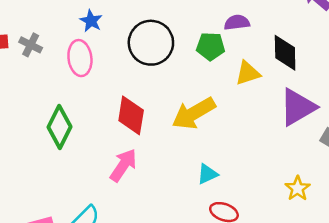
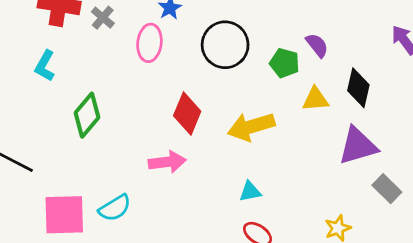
purple semicircle: (237, 22) -> (317, 45), turned 45
green diamond: (59, 127) -> (87, 115), moved
pink arrow: (123, 165) -> (167, 162), turned 36

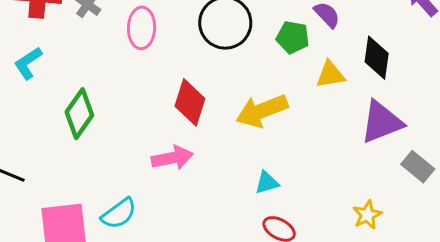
cyan L-shape: (45, 66) -> (28, 63), turned 32

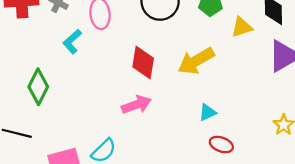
cyan L-shape: (28, 63) -> (72, 41), moved
green diamond: (79, 114) -> (38, 87), moved

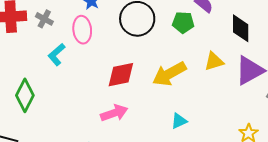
yellow triangle: (242, 27) -> (214, 61), moved
red diamond: (143, 63) -> (121, 75), turned 68

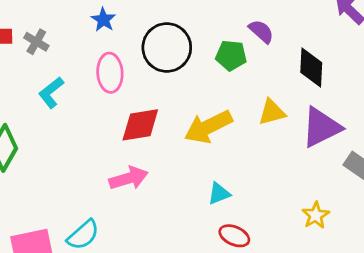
pink ellipse: (82, 30) -> (110, 73), moved

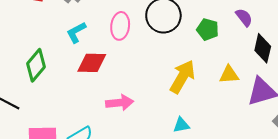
purple semicircle: (261, 31) -> (244, 17), moved
red diamond: (140, 125) -> (92, 63), moved
yellow arrow: (208, 127) -> (182, 77), turned 136

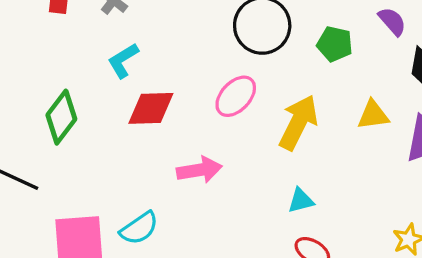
pink ellipse: (120, 26) -> (236, 96), moved, turned 40

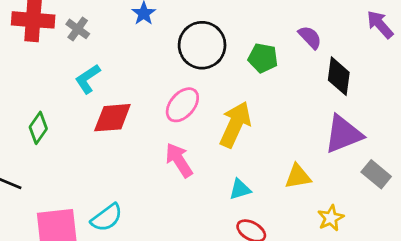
yellow triangle: (373, 115) -> (298, 176), moved
green diamond: (61, 117) -> (38, 128), size x0.7
pink arrow: (199, 170) -> (179, 160), moved, turned -111

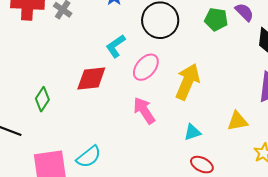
green pentagon: (263, 58) -> (216, 19), moved
cyan L-shape: (88, 79) -> (116, 46), moved
green diamond: (38, 128) -> (42, 99), moved

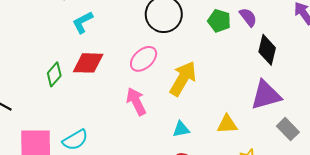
cyan L-shape: (116, 46) -> (83, 22), moved
green diamond: (42, 99) -> (54, 74), moved

